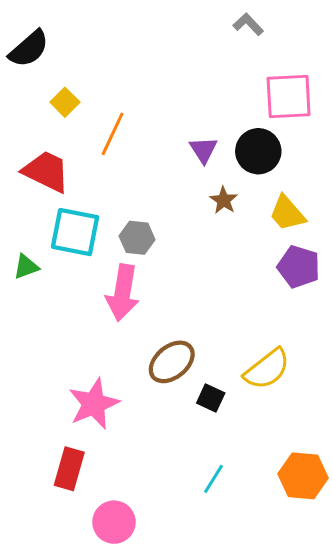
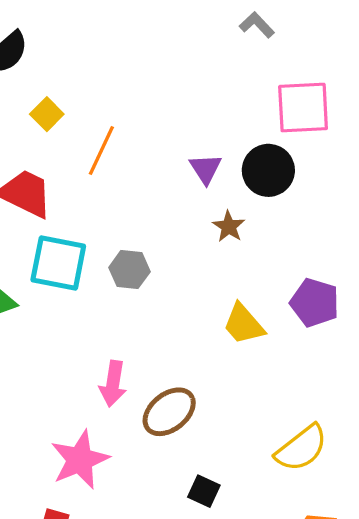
yellow trapezoid: (287, 213) -> (244, 324), moved
pink arrow: (123, 293) -> (113, 384), moved, size x0.7
yellow semicircle: (267, 369) -> (301, 448), moved
black square: (211, 398) -> (204, 491), moved

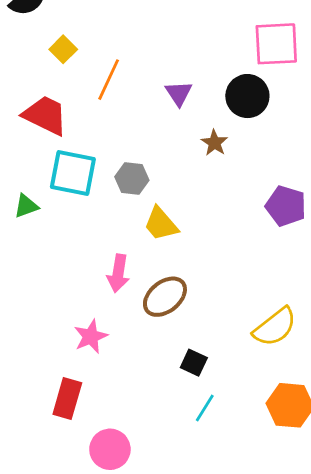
purple triangle: (206, 169) -> (179, 93), moved
yellow trapezoid: (244, 324) -> (161, 224), moved
pink star: (80, 460) -> (91, 337), size x0.7

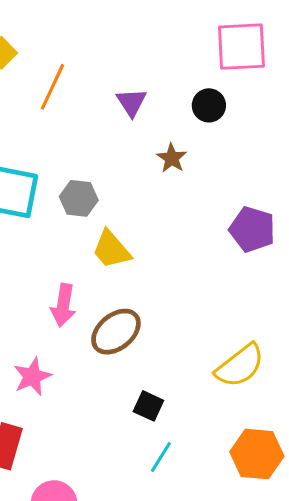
black circle: (247, 96) -> (209, 105), size x0.7

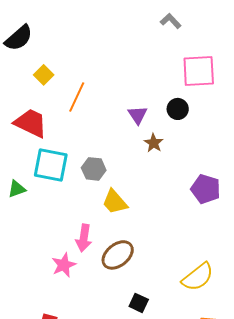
purple triangle: (131, 102) -> (138, 115), moved
pink star: (32, 377) -> (64, 265), moved

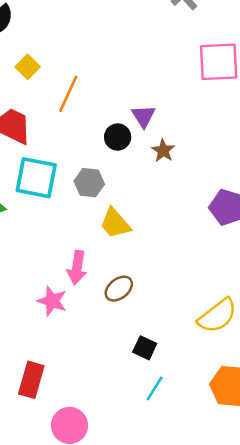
black circle: (178, 109) -> (118, 137), moved
brown ellipse: (118, 255) -> (119, 289), size x0.7
pink star: (64, 265) -> (52, 301), turned -30

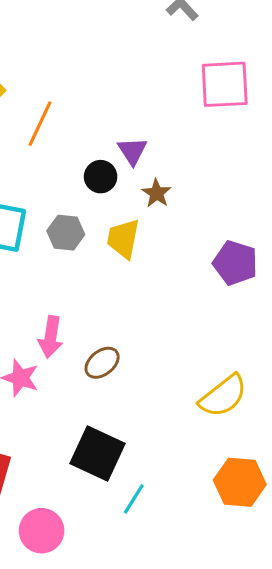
yellow trapezoid: (115, 223) -> (123, 239), moved, turned 52
black square: (145, 348) -> (98, 454), moved, size x1.8
cyan line: (155, 388) -> (134, 499), moved

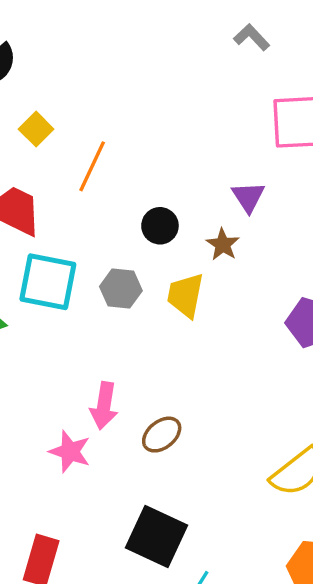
purple triangle: (132, 151) -> (248, 197), moved

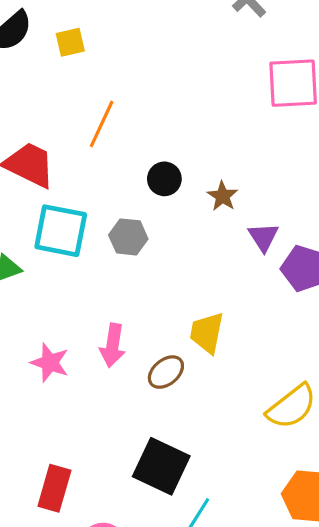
yellow square: (36, 129) -> (70, 42), moved, turned 32
purple triangle: (248, 197) -> (263, 237), moved
yellow trapezoid: (185, 295) -> (207, 333), moved
pink star: (70, 452) -> (50, 363), moved

